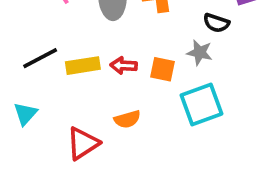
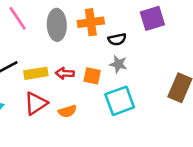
black semicircle: (216, 23) -> (117, 39), moved, turned -30
red triangle: (83, 143) -> (36, 103), moved

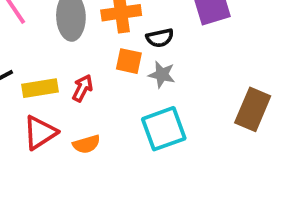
red arrow: (65, 73) -> (83, 88), turned 114
orange square: (92, 76) -> (129, 61), moved

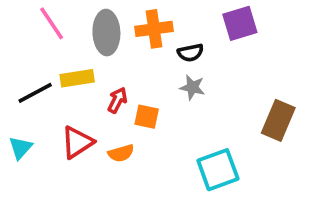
orange square: (129, 61) -> (147, 117), moved
yellow rectangle: (40, 88) -> (77, 78), moved
cyan square: (164, 129) -> (218, 170), moved

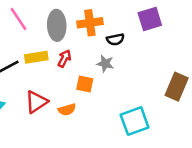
gray star: (192, 87) -> (105, 64), moved
red arrow: (117, 100) -> (64, 59), moved

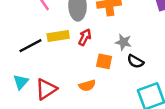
black semicircle: (115, 39) -> (135, 61), moved, turned 42
red triangle: (36, 102) -> (46, 89), moved

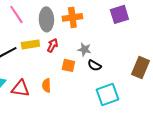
orange semicircle: (87, 86) -> (46, 85), moved, turned 104
red triangle: (46, 89) -> (20, 88), turned 42

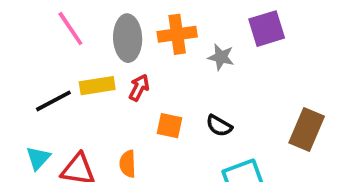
gray star: (84, 49) -> (221, 57), moved

